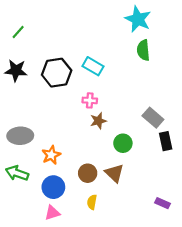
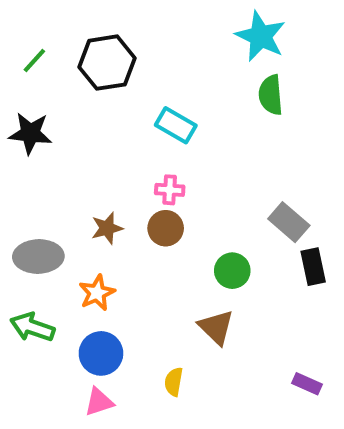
black hexagon: (57, 73) -> (107, 63), moved
brown star: (98, 121) -> (107, 228), moved
brown circle: (88, 173) -> (166, 228), moved

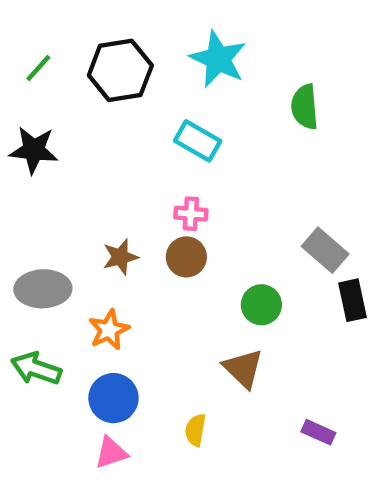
cyan star: (261, 36) -> (218, 59), moved
purple rectangle: (307, 384) -> (318, 432), moved

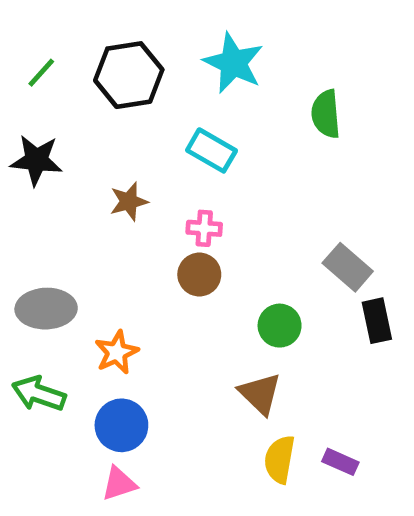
brown star: (120, 257) -> (129, 202), moved
yellow semicircle: (195, 430) -> (280, 459), moved, size x1.4

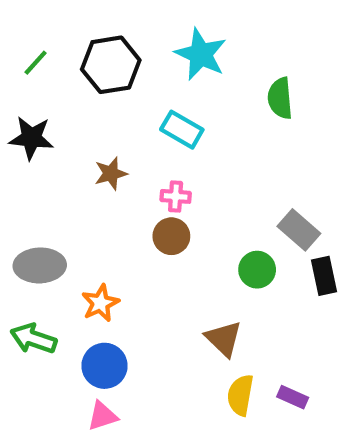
green circle: (280, 326) -> (257, 270), moved

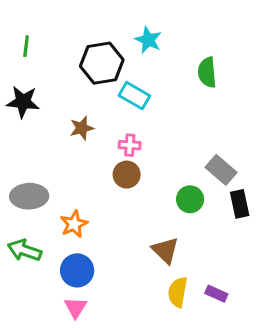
cyan star: (201, 54) -> (148, 40), size x0.7
green line: (36, 63) -> (26, 46), turned -35
black hexagon: (111, 65) -> (102, 63), moved
pink triangle: (102, 416) -> (76, 308), turned -40

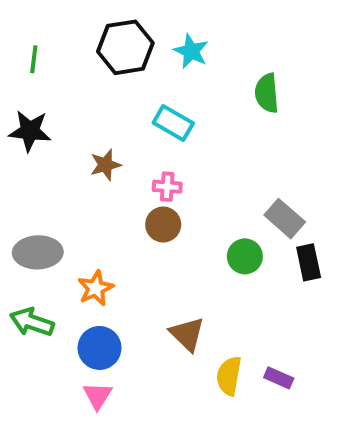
black hexagon: (102, 63) -> (125, 47), moved
brown triangle: (165, 250) -> (187, 334), moved

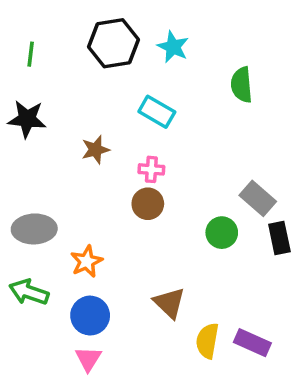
purple rectangle: (279, 378) -> (252, 343), size x1.4

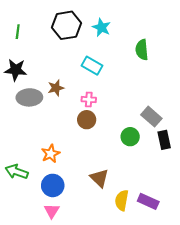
gray ellipse: (34, 229) -> (29, 97), moved

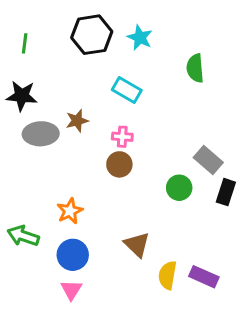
black rectangle: (164, 140) -> (226, 192), turned 30

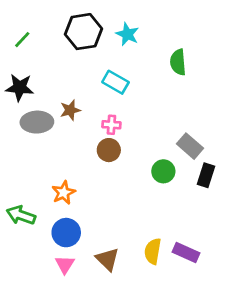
green line: (25, 43) -> (22, 40), turned 36
brown triangle: (137, 245) -> (107, 259), moved

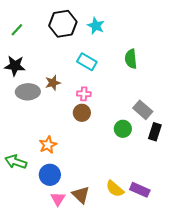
green semicircle: (178, 62) -> (131, 59), moved
yellow semicircle: (153, 251) -> (115, 189), turned -60
pink triangle: (65, 265) -> (58, 199), moved

